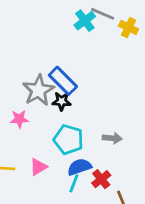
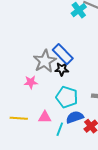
pink triangle: (38, 167) -> (45, 117), turned 32
cyan line: (74, 183) -> (60, 129), moved

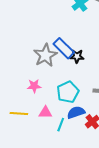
black star: (62, 69) -> (77, 56), moved
pink star: (31, 82) -> (34, 86), moved
cyan pentagon: (67, 97) -> (68, 92), turned 30

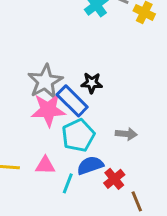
blue rectangle: (64, 48) -> (72, 101), moved
pink star: (34, 86) -> (48, 110), moved, size x1.6

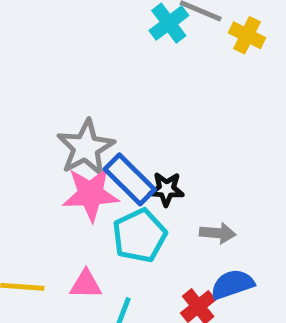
black star: (92, 83) -> (166, 189), moved
blue semicircle: (90, 165) -> (232, 284), moved

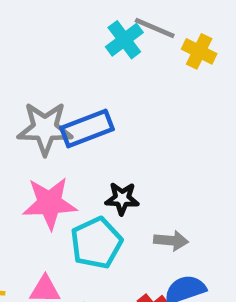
gray star: (86, 148) -> (45, 128), moved, turned 30
blue rectangle: (130, 179) -> (87, 128), moved, turned -66

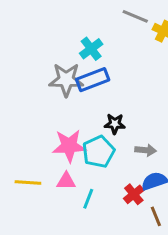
cyan cross: (124, 40) -> (91, 49), moved
pink star: (50, 203) -> (69, 146), moved

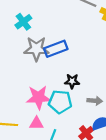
cyan cross: (91, 49) -> (23, 22), moved
cyan pentagon: (98, 152) -> (60, 102), turned 30

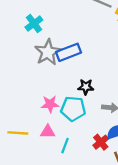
gray star: (36, 49) -> (48, 52), turned -30
pink star: (39, 97) -> (50, 104), size x0.7

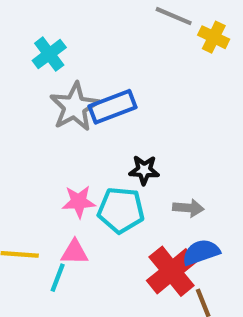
red cross: (101, 142) -> (172, 271), size x1.6
cyan line: (65, 146) -> (58, 278), moved

